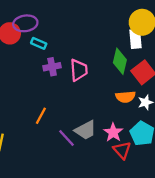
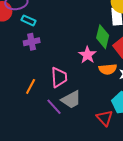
purple cross: (52, 67) -> (32, 42), moved
pink trapezoid: (79, 70) -> (59, 77), moved
pink star: (113, 132) -> (87, 55), moved

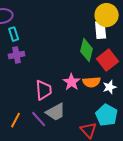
cyan rectangle: (29, 20) -> (14, 34), turned 48
pink star: (87, 55) -> (72, 82), moved
orange line: (31, 86) -> (16, 120), moved

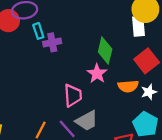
green diamond: (87, 50) -> (105, 51), moved
purple cross: (17, 55) -> (52, 42), moved
pink star: (72, 82) -> (97, 74), moved

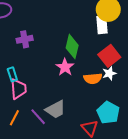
cyan rectangle: (38, 31) -> (12, 74), moved
white star: (149, 92) -> (109, 73), moved
pink trapezoid: (73, 95) -> (18, 89), moved

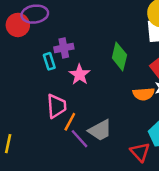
pink star: (65, 67) -> (80, 75), moved
cyan rectangle: (12, 74) -> (49, 61), moved
orange line: (14, 118) -> (70, 122), moved

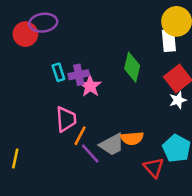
purple cross: (64, 48) -> (79, 75), moved
orange semicircle: (144, 94) -> (132, 138), moved

